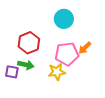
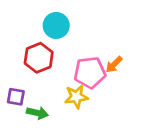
cyan circle: (64, 19) -> (56, 25), moved
green arrow: (26, 65) -> (37, 113), moved

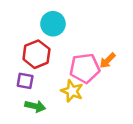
purple square: (16, 97) -> (25, 81), moved
yellow star: (76, 97) -> (72, 91), turned 30

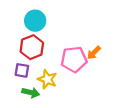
cyan circle: (53, 24) -> (35, 21), moved
yellow star: (72, 91) -> (47, 79), moved

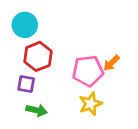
cyan circle: (35, 21) -> (25, 25), moved
yellow star: (47, 79) -> (90, 104), moved, turned 30

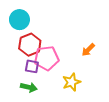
pink pentagon: (88, 71) -> (47, 58), moved
purple square: (26, 84) -> (32, 66), moved

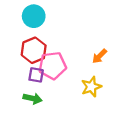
cyan circle: (19, 20) -> (34, 16), moved
yellow star: (72, 82) -> (91, 87), moved

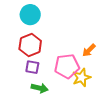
pink pentagon: (52, 66) -> (67, 66), moved
green arrow: (33, 98) -> (40, 88), moved

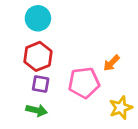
yellow star: (82, 78) -> (121, 108), moved
green arrow: (40, 88) -> (37, 110), moved

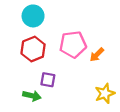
pink pentagon: (84, 83) -> (73, 44), moved
purple square: (41, 84) -> (48, 80), moved

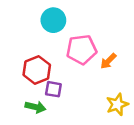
cyan circle: (33, 16) -> (53, 20), moved
red hexagon: (33, 49) -> (37, 70), moved

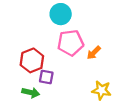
cyan circle: (53, 20) -> (61, 14), moved
yellow star: (117, 104) -> (101, 90), turned 30

